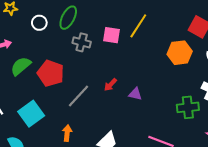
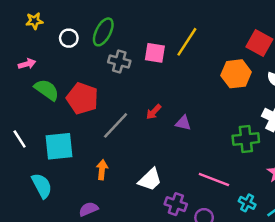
green semicircle: (21, 66) -> (47, 90), turned 75
cyan square: (31, 114) -> (59, 146), turned 30

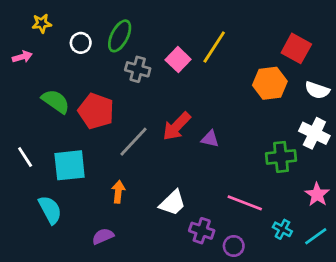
pink square: (155, 53) -> (178, 60), turned 35
pink arrow: (27, 64) -> (22, 57), moved
red arrow: (154, 112) -> (177, 126), size x1.6

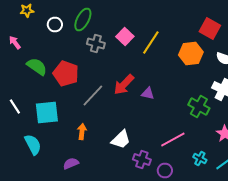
yellow line: (214, 47) -> (151, 42), moved
pink arrow: (22, 57) -> (15, 42), moved, turned -112
green cross: (281, 157) -> (199, 106), turned 35
pink line: (245, 203) -> (173, 140), turned -50

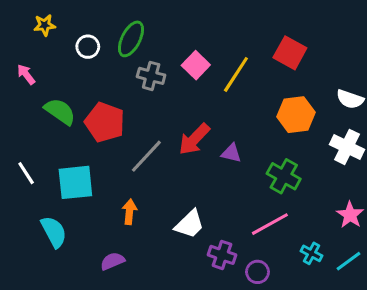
red square: (210, 28) -> (290, 53), moved
orange hexagon: (191, 54) -> (296, 115), moved
green cross: (199, 106) -> (284, 176), moved

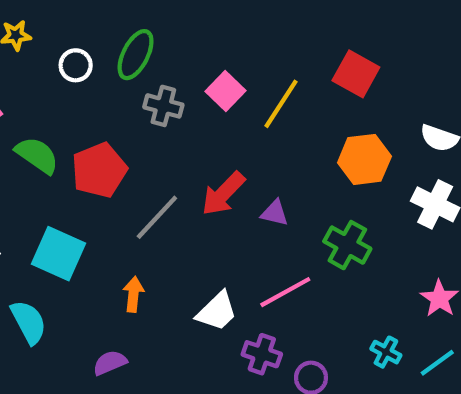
red pentagon: (105, 122) -> (99, 170), turned 30
cyan square: (75, 182) -> (59, 254), turned 30
pink line: (270, 224) -> (285, 292), moved

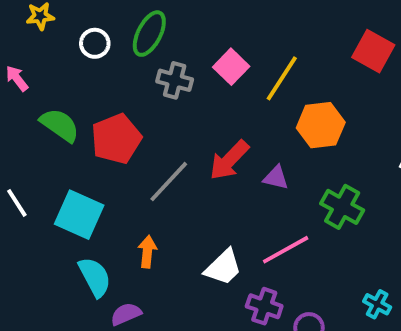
red square: (356, 74) -> (373, 51), moved
orange hexagon: (364, 159) -> (321, 125), moved
cyan semicircle: (29, 322) -> (95, 277), moved

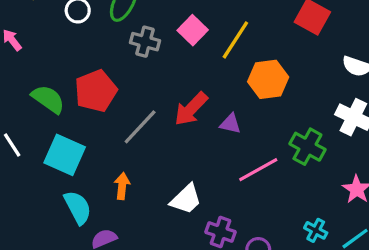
green semicircle: (60, 125) -> (48, 99), moved
green cross: (342, 207) -> (307, 147), moved
pink line: (286, 250) -> (258, 170), moved

